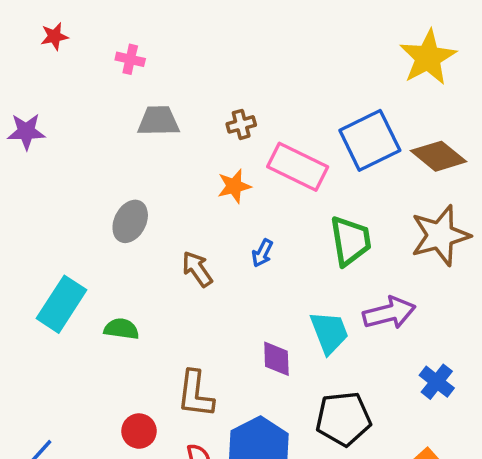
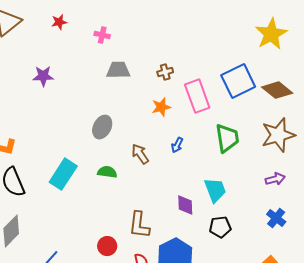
pink rectangle: (298, 167) -> (197, 96), turned 44
purple arrow: (389, 313) -> (275, 179), moved, size x0.7
green semicircle: (121, 329) -> (107, 172), moved
black pentagon: (343, 419) -> (220, 227), moved, size x0.7

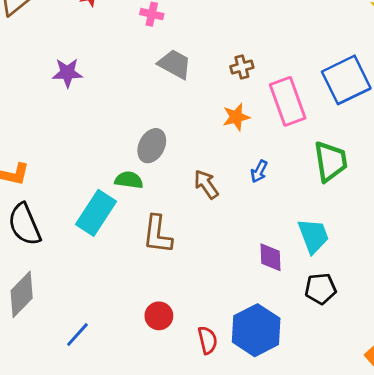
gray trapezoid: (118, 70) -> (175, 64), turned 30
green semicircle: (107, 172) -> (129, 180), moved
brown L-shape: (139, 225) -> (157, 234), moved

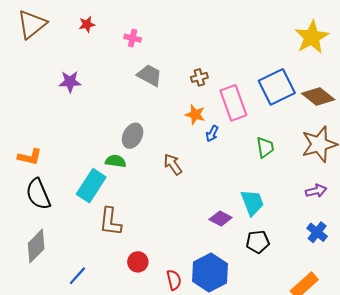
orange star: (236, 117) -> (195, 115), turned 30
green trapezoid: (331, 161) -> (265, 147), size x0.7
blue arrow: (259, 171) -> (212, 134), moved
brown L-shape: (157, 234) -> (110, 222), moved
purple diamond: (270, 257) -> (221, 218), turned -60

